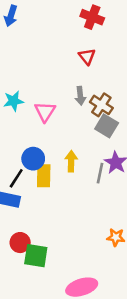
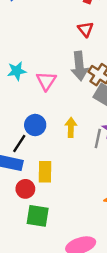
gray arrow: (80, 96) -> (79, 66), size x1.6
yellow rectangle: (44, 176) -> (45, 172), moved
red circle: (20, 243) -> (25, 189), moved

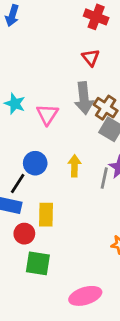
cyan star: (17, 71) -> (15, 104), turned 30

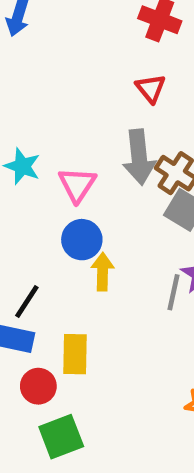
blue circle: (35, 163) -> (82, 240), moved
yellow arrow: (74, 166) -> (102, 272), moved
green square: (38, 263) -> (61, 437), turned -30

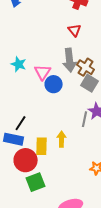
blue circle: (82, 240) -> (54, 84), moved
yellow arrow: (102, 272) -> (62, 139), moved
red circle: (38, 386) -> (26, 160), size x1.5

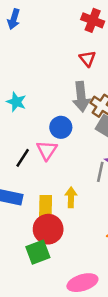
pink triangle: (43, 72) -> (47, 150), moved
black line: (21, 123) -> (23, 158), moved
red circle: (26, 160) -> (48, 229), moved

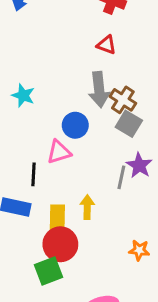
red triangle: (88, 59) -> (106, 45), turned -30
pink triangle: (47, 150) -> (59, 152), turned 40
black line: (23, 158) -> (34, 174), moved, turned -30

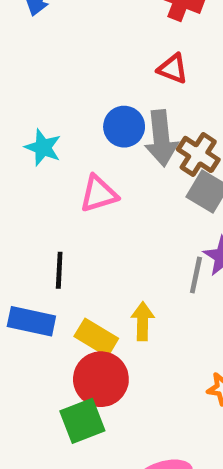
blue circle: (75, 125) -> (124, 127), moved
pink triangle: (59, 152) -> (99, 194), moved
yellow rectangle: (57, 217) -> (96, 337), turned -60

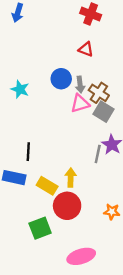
gray arrow: (161, 138) -> (80, 85), size x0.6
pink triangle: (99, 194) -> (80, 103), moved
red circle: (101, 379) -> (67, 206), moved

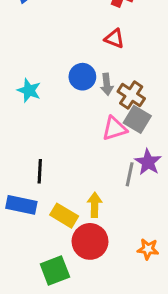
pink triangle: (80, 103) -> (114, 129), moved

